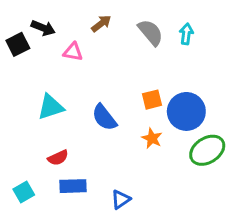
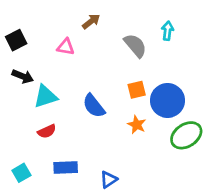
black arrow: (43, 28) -> (23, 76), moved
gray semicircle: (151, 32) -> (135, 46), moved
red semicircle: (58, 158) -> (47, 131), moved

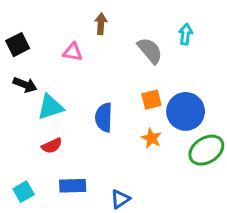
brown arrow: (91, 21) -> (101, 24), turned -48
blue semicircle: (94, 106) -> (104, 117), turned 40

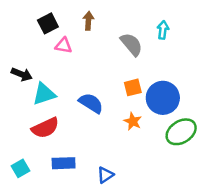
black square: (18, 45) -> (48, 23), moved
blue semicircle: (104, 117) -> (91, 103), turned 120
red semicircle: (52, 146) -> (45, 128), size x1.5

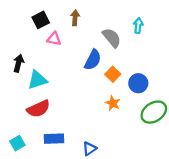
black arrow: (22, 74) -> (18, 63), turned -98
orange square: (133, 87) -> (113, 74), turned -32
blue circle: (163, 98) -> (138, 83), size x0.7
blue semicircle: (91, 103) -> (93, 60), moved, turned 85

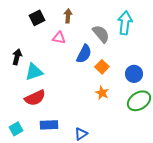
cyan arrow: (138, 26) -> (125, 23), size x1.6
pink triangle: (54, 39) -> (59, 38), moved
blue circle: (138, 83) -> (134, 74), moved

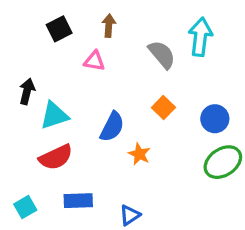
blue semicircle: (84, 54) -> (112, 127), moved
orange star: (102, 93) -> (139, 154), moved

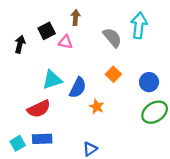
black square: (59, 29) -> (47, 31), moved
black arrow: (27, 91) -> (20, 44), moved
cyan triangle: (54, 116) -> (52, 80), moved
blue rectangle: (78, 201) -> (42, 139), moved

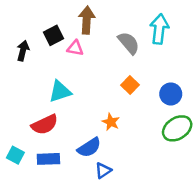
brown arrow: (76, 18) -> (87, 20), size x1.5
blue semicircle: (78, 88) -> (89, 147), moved, turned 30
cyan square: (18, 143) -> (15, 155), moved, turned -32

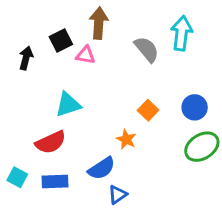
orange square: (130, 85) -> (148, 110), moved

